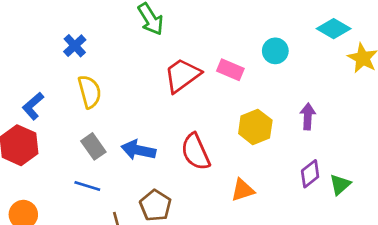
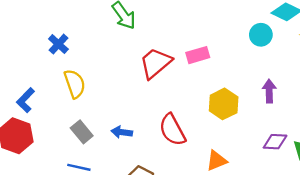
cyan circle: (275, 51) -> (261, 35), moved
pink rectangle: (230, 70) -> (198, 55), turned -35
blue arrow: (138, 150) -> (122, 132), size x0.7
purple diamond: (310, 174) -> (275, 142), turned 45

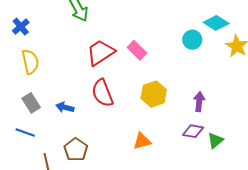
pink rectangle: (198, 55) -> (137, 50), turned 54
purple arrow: (269, 91) -> (199, 102), moved
red semicircle: (172, 130) -> (103, 93), moved

